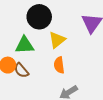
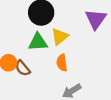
green triangle: (24, 45) -> (38, 42), moved

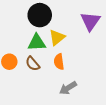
brown semicircle: (23, 68) -> (33, 64), moved

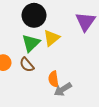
green triangle: (37, 42) -> (31, 43), turned -42
orange semicircle: (59, 62) -> (54, 79), moved

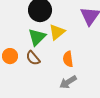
orange semicircle: (54, 79) -> (68, 59), moved

